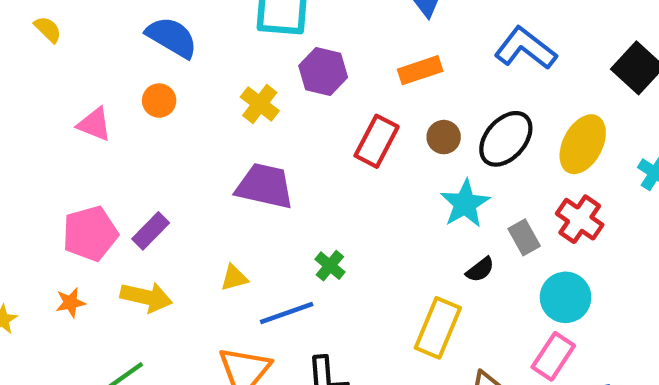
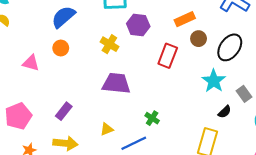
blue semicircle: (172, 37) -> (63, 17), turned -65
brown circle: (444, 137) -> (199, 39), moved
pink pentagon: (90, 234) -> (18, 116), moved

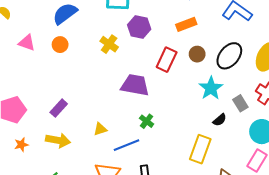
brown circle: (199, 39) -> (197, 54), moved
pink triangle: (31, 63) -> (27, 43), moved
purple trapezoid: (116, 83) -> (135, 85), moved

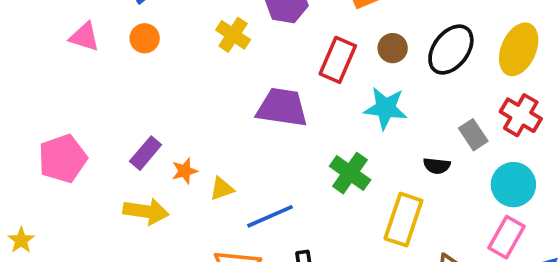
cyan star: (211, 88) -> (386, 108), moved, turned -30
black semicircle: (220, 120) -> (437, 166), turned 48
green cross: (147, 121) -> (350, 173), moved, size x1.5
orange star: (21, 145) -> (185, 171), moved

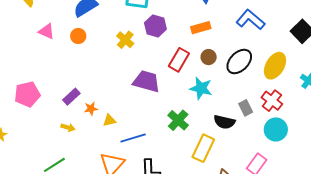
black semicircle: (437, 166) -> (224, 122), size x1.5
cyan circle: (513, 185) -> (276, 129), moved
yellow arrow: (146, 211) -> (68, 127), size x0.6

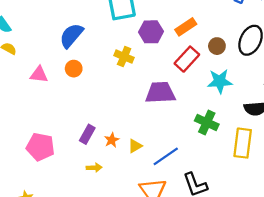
orange rectangle: (201, 28) -> (186, 27), moved
red rectangle: (179, 60) -> (187, 59), turned 30
pink pentagon: (27, 94) -> (40, 147), turned -30

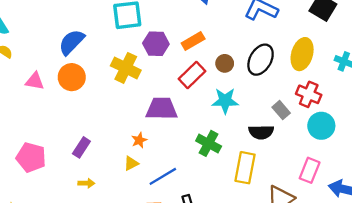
yellow cross: (124, 57) -> (126, 68), size x1.4
orange circle: (74, 69) -> (72, 77), size x1.5
orange star: (112, 140) -> (139, 140), moved

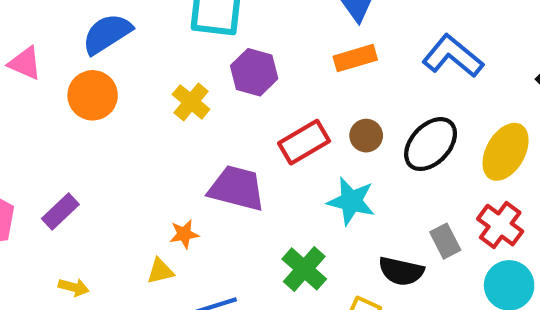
orange rectangle: (193, 41) -> (355, 58), moved
yellow cross: (126, 68) -> (191, 102), size x0.7
pink triangle: (35, 81) -> (25, 63), moved
purple rectangle: (81, 147) -> (60, 211), moved

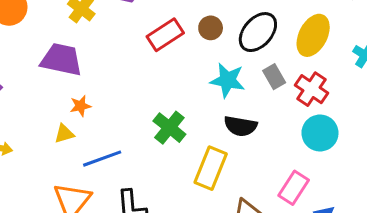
purple trapezoid: (237, 188) -> (61, 60), moved
cyan star: (351, 201) -> (228, 80), moved
gray rectangle: (445, 241) -> (274, 77), moved

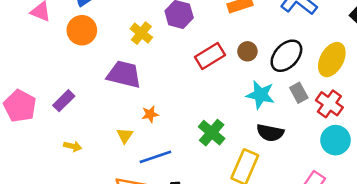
orange star: (80, 106) -> (150, 114), moved
yellow triangle: (64, 134) -> (125, 136), turned -42

